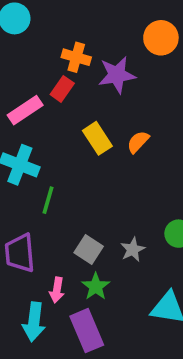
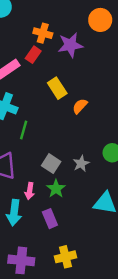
orange semicircle: (138, 142) -> (80, 106), moved
purple rectangle: (87, 331) -> (50, 219), size x0.7

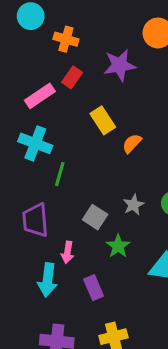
orange cross: (43, 33) -> (66, 39), moved
gray star: (81, 164) -> (133, 205), moved
green star: (56, 189) -> (118, 246), moved

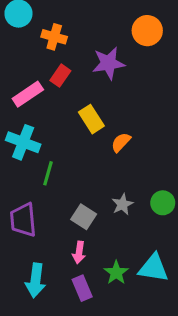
green star: (118, 246) -> (116, 273), moved
pink arrow: (67, 252) -> (79, 252), moved

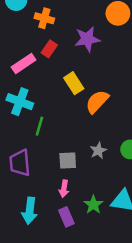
orange semicircle: (121, 142) -> (97, 102), size x1.5
gray square: (84, 217) -> (68, 160), turned -36

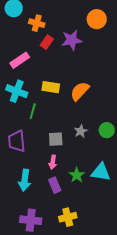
red rectangle: (49, 49) -> (47, 42), moved
yellow rectangle: (74, 83) -> (51, 87), moved, turned -48

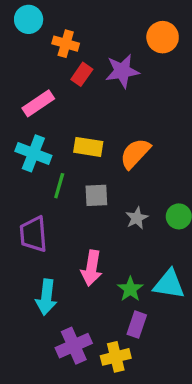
gray square: (56, 139) -> (96, 195), moved
pink arrow: (53, 162) -> (92, 268), size x1.5
purple rectangle: (55, 185) -> (137, 325), moved, turned 42
purple cross: (31, 220) -> (74, 346), moved, turned -30

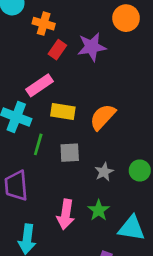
pink rectangle: (38, 103) -> (40, 85), moved
green star: (130, 289) -> (99, 210), moved

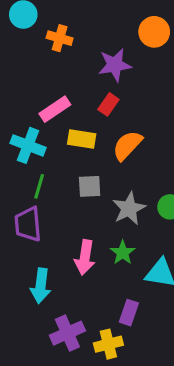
red rectangle: (57, 50) -> (108, 104), moved
green line: (38, 144) -> (39, 186), moved
gray star: (104, 172) -> (129, 208), size x1.5

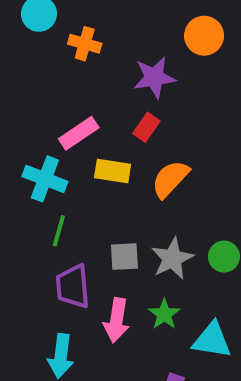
gray square: (90, 186) -> (124, 257), moved
purple trapezoid: (28, 224) -> (73, 286), moved

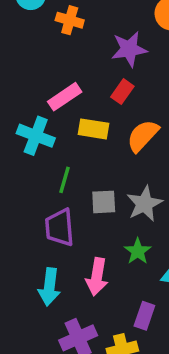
green line: (59, 231) -> (65, 180), moved
pink arrow: (117, 320) -> (97, 277), moved

